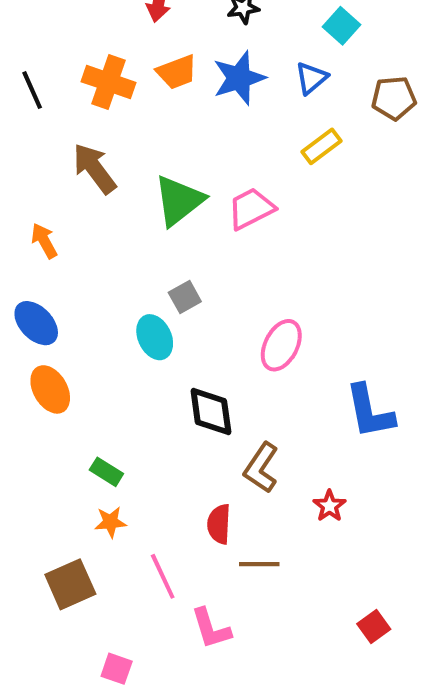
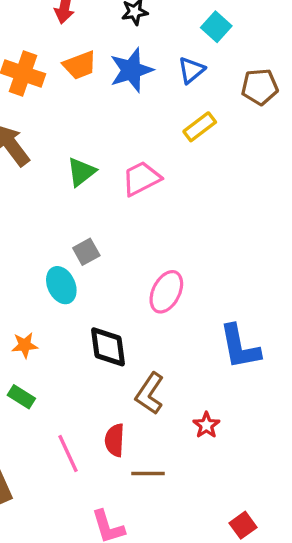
green triangle: (179, 201) -> (81, 172), size x0.7
orange star: (110, 522) -> (25, 345), moved
pink line: (163, 576) -> (68, 453), moved

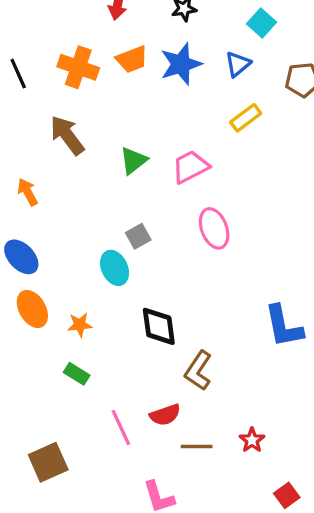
pink ellipse: (166, 292) -> (214, 228), moved, turned -48
red star: (206, 425) -> (252, 440), moved
red semicircle: (115, 440) -> (165, 415), turned -112

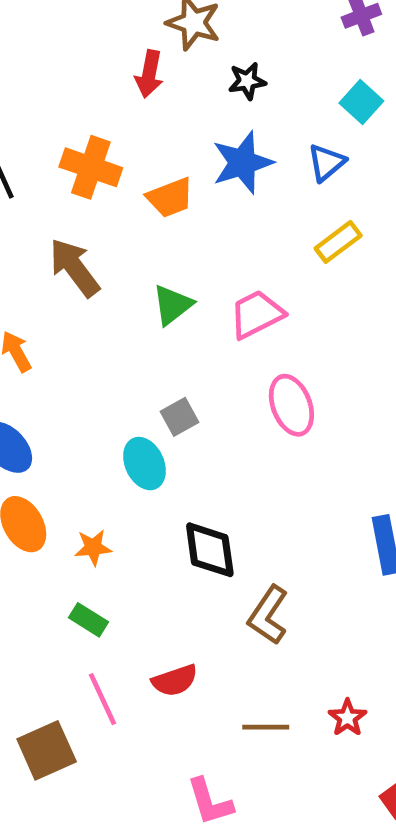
orange trapezoid: (132, 59) -> (170, 198), moved
red semicircle: (165, 415) -> (175, 680), moved
pink line: (121, 427) -> (103, 699), moved

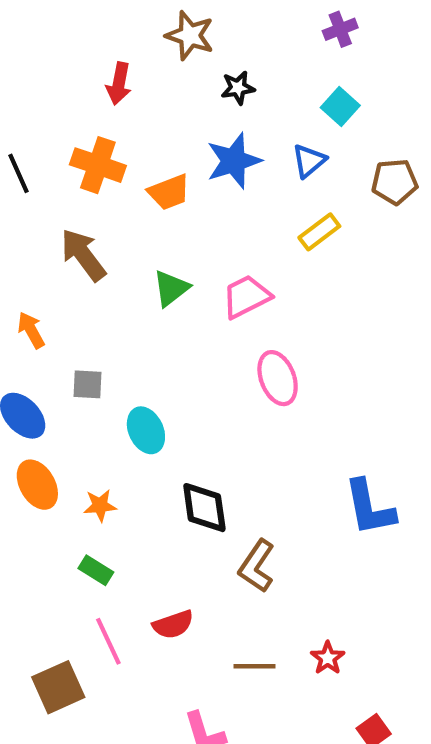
red arrow: (149, 74) -> (119, 84), moved
gray square: (179, 417) -> (87, 384), moved, turned 32

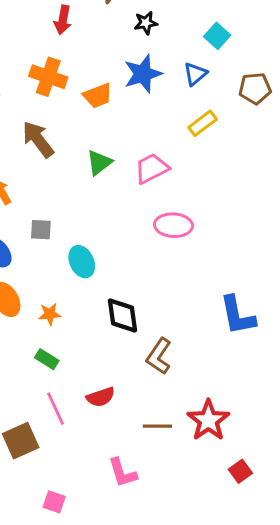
pink ellipse: (278, 378) -> (173, 225), turned -66
red star: (328, 658) -> (208, 420), size x1.8

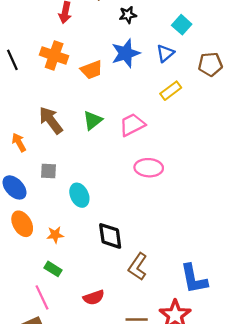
brown arrow: (38, 139) -> (51, 120), moved
blue L-shape: (237, 315) -> (194, 279), moved
pink line: (55, 409) -> (42, 297), moved

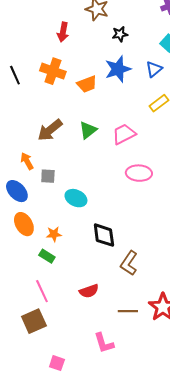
brown arrow: (51, 120) -> (50, 130), turned -92
orange arrow: (19, 142) -> (27, 161), moved
cyan ellipse: (79, 195) -> (76, 198), turned -40
green rectangle: (53, 269) -> (47, 256), moved

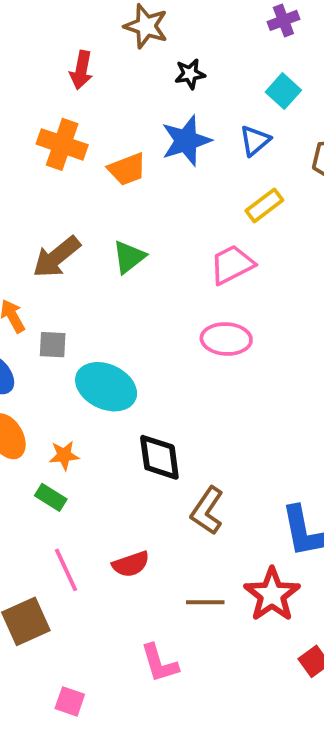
pink trapezoid: (124, 134) -> (232, 265), moved
cyan ellipse: (76, 198) -> (106, 387), size x1.4
pink line: (42, 291) -> (66, 570), moved

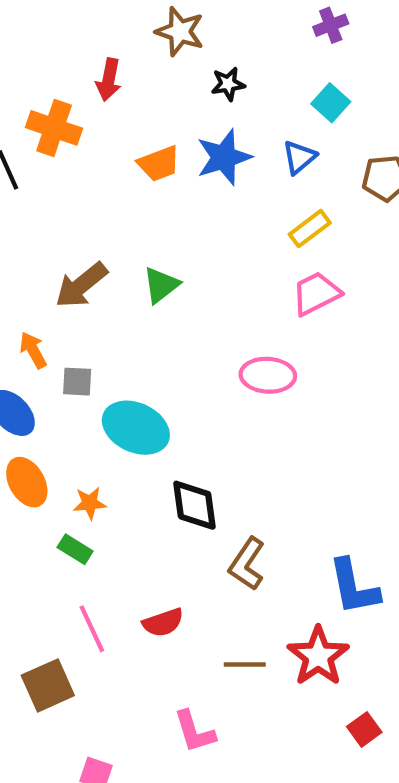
orange cross: (62, 144) -> (54, 128), moved
orange trapezoid: (127, 169) -> (159, 164), moved
pink trapezoid: (232, 265) -> (316, 294), moved

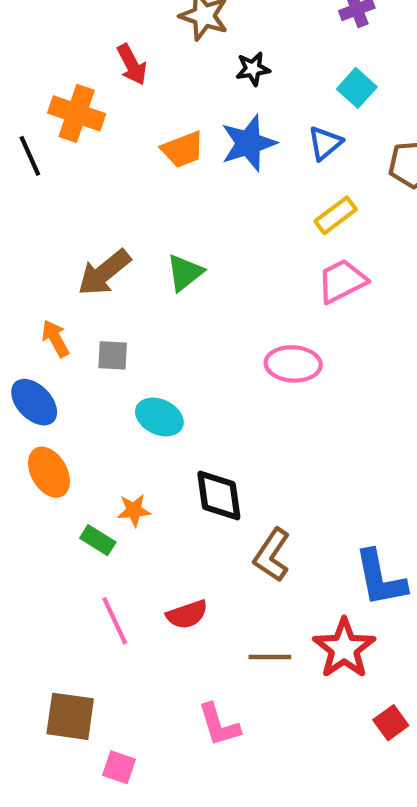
red arrow: (109, 80) -> (132, 65), turned -39
gray square: (77, 382) -> (113, 355), moved
cyan ellipse: (136, 428) -> (159, 417), size x0.7
orange star: (90, 503) -> (134, 510), moved
brown square: (48, 685) -> (70, 716), moved, turned 32

